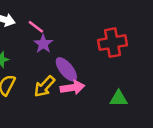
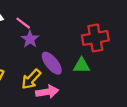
pink arrow: (72, 88) -> (47, 92), moved
green triangle: (119, 99) -> (82, 65), moved

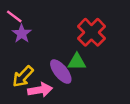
red cross: (95, 38) -> (91, 32), turned -35
purple ellipse: (52, 63) -> (61, 72), moved

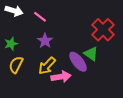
purple star: (22, 34) -> (45, 41), moved
green triangle: (77, 62) -> (91, 54), turned 35

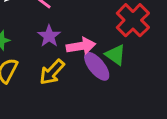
pink arrow: (61, 77) -> (81, 46), moved

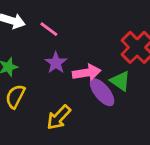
yellow arrow: (52, 72) -> (59, 117), moved

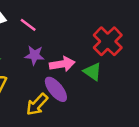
purple star: (56, 63) -> (34, 55), turned -30
purple ellipse: (102, 92) -> (56, 89), moved

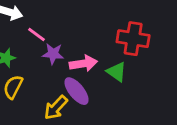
pink line: (28, 25) -> (36, 34), moved
red cross: (108, 41) -> (133, 39), turned -36

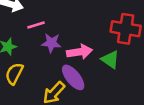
pink line: (36, 34) -> (36, 25), turned -54

